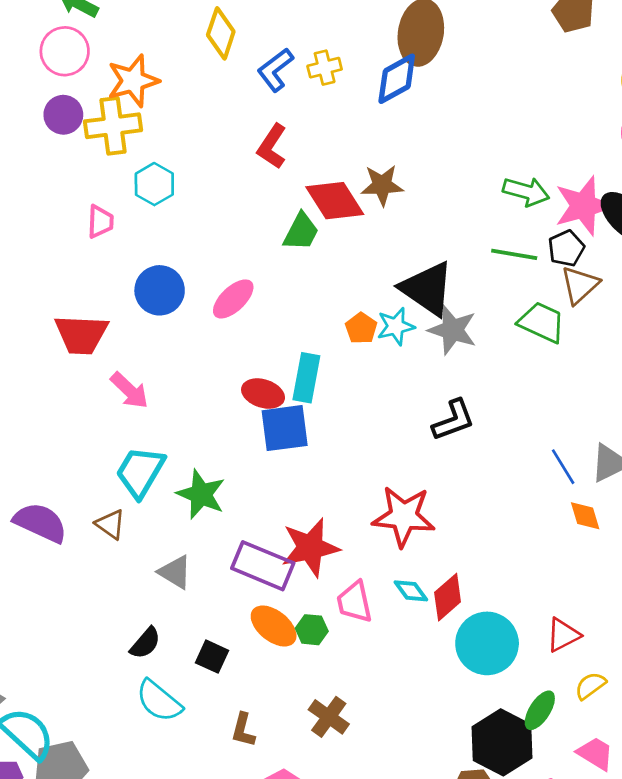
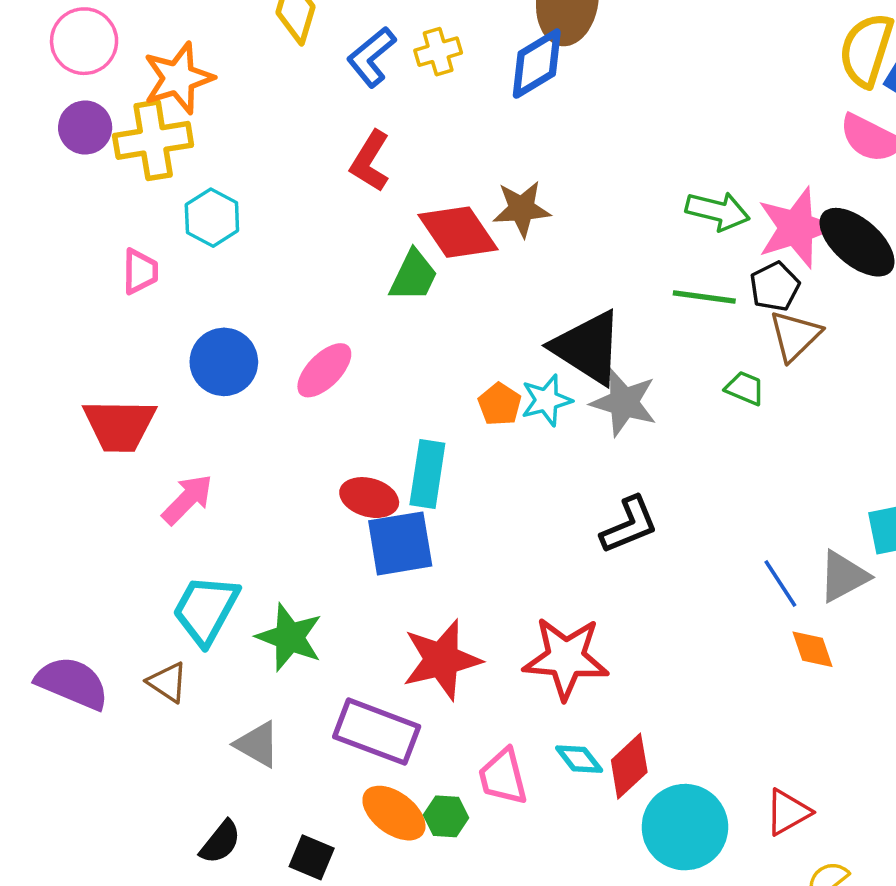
green trapezoid: (542, 322) -> (745, 388), size x0.6
pink arrow: (129, 390) -> (187, 499), turned -87
red star: (310, 548) -> (442, 660), moved

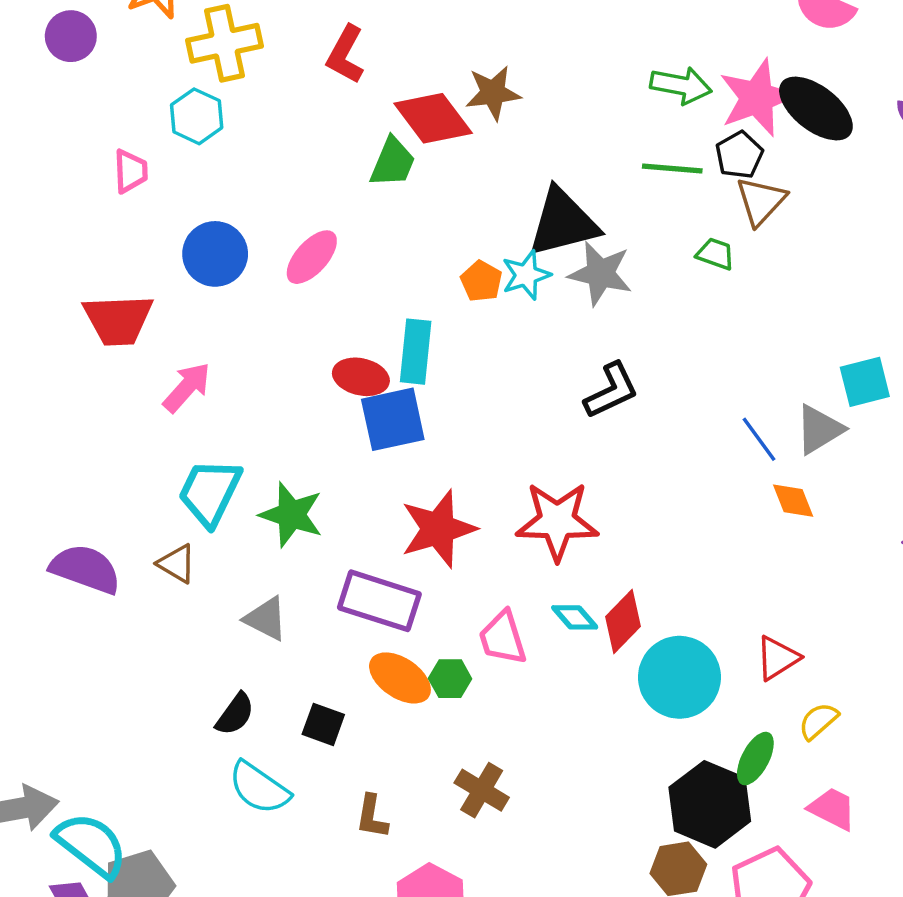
yellow cross: (153, 140) -> (224, 43), moved
black triangle: (588, 348) -> (563, 223), turned -44

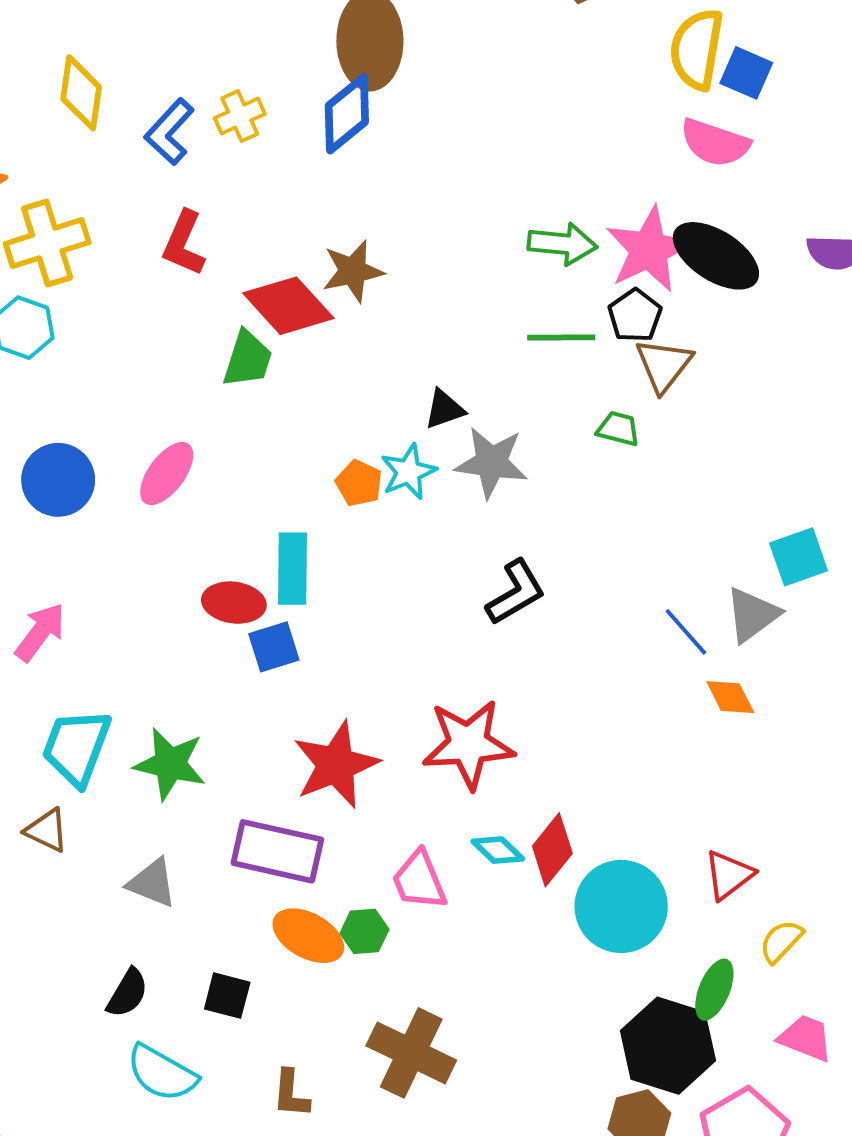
black triangle: (563, 223) -> (444, 409), size x0.5
blue square: (393, 419) -> (274, 647), size x0.7
brown cross: (482, 790) -> (411, 1053), size x1.4

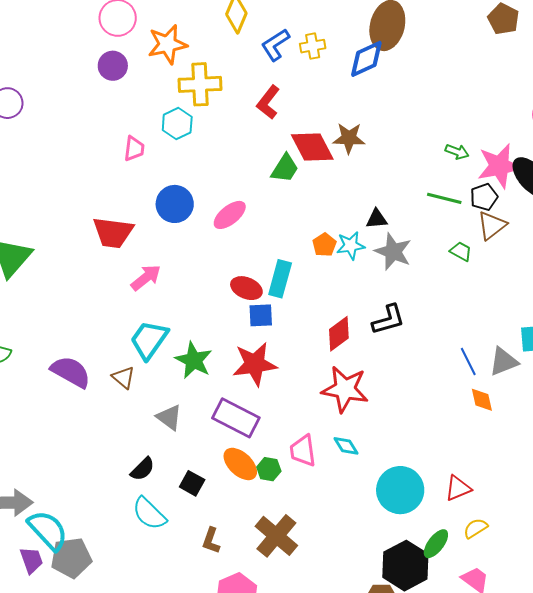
green arrow: (562, 244) -> (457, 152), size x0.7
red star: (336, 765) -> (255, 364), moved
red diamond: (552, 850) -> (339, 334), moved

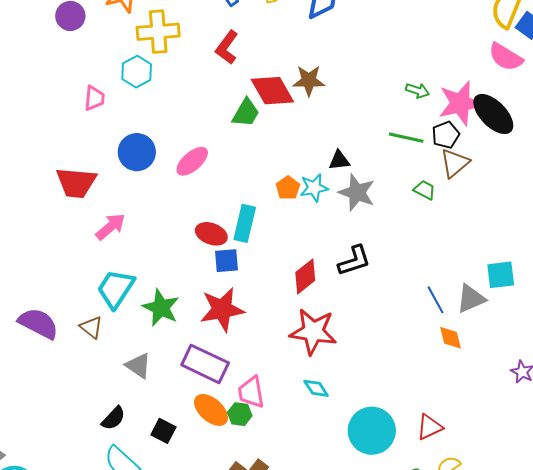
pink trapezoid: (303, 451) -> (251, 392), moved

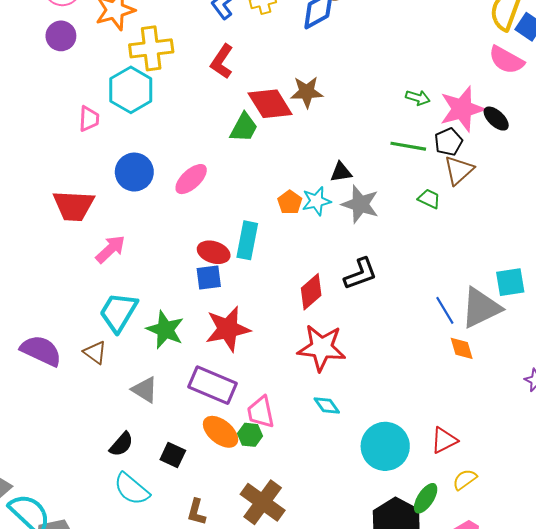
cyan hexagon: (137, 72) -> (131, 90), size x1.4
black ellipse: (493, 114) -> (496, 119), size x0.6
blue square: (226, 261) -> (209, 277), moved
gray triangle: (471, 299) -> (481, 308), size x1.4

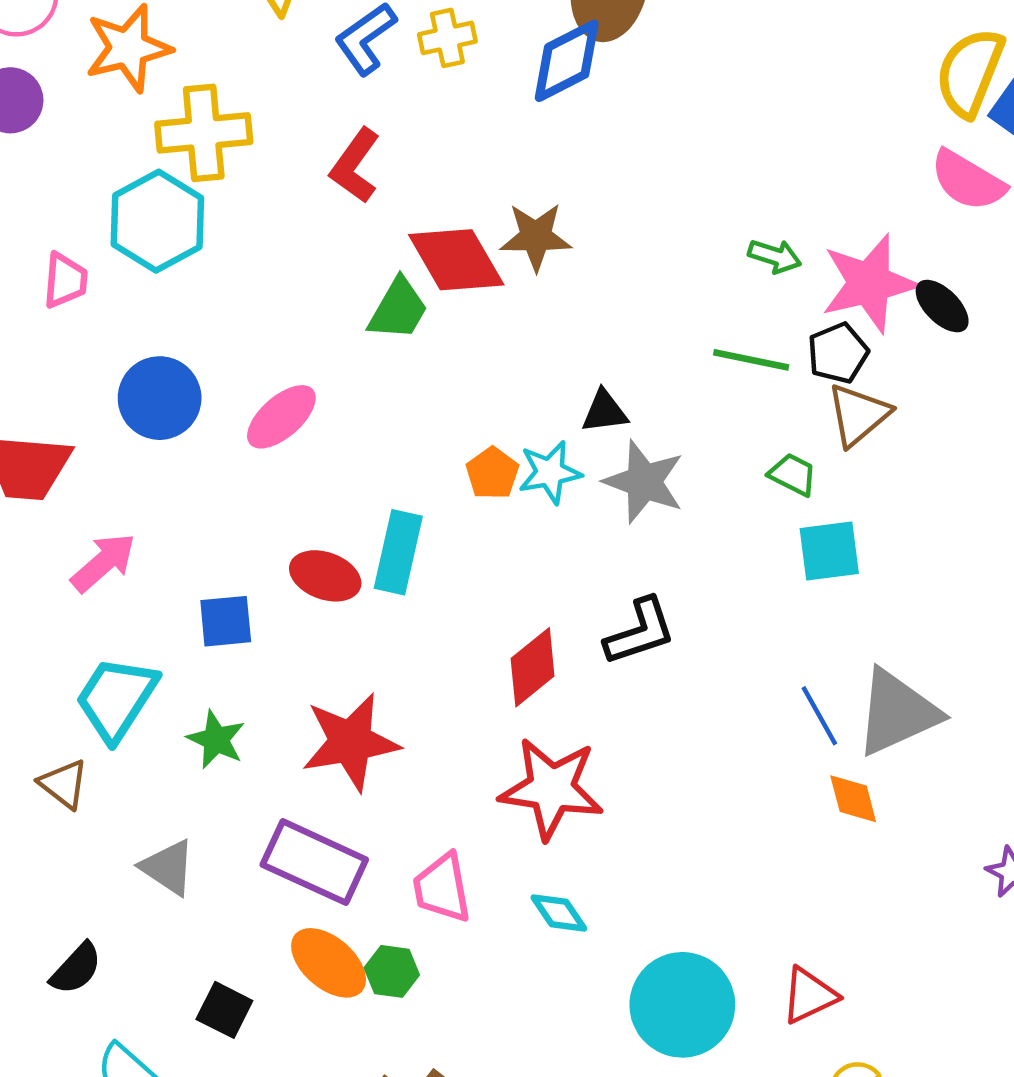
blue square: (209, 277) -> (226, 621), moved
cyan square: (510, 282) -> (829, 551), moved
green star: (165, 330) -> (216, 740), size x0.7
pink trapezoid: (261, 412) -> (442, 888), moved
black semicircle: (121, 444) -> (76, 969), moved

